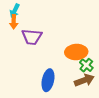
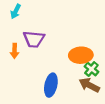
orange arrow: (14, 22) -> (15, 51), moved
brown arrow: (84, 80) -> (89, 85), turned -132

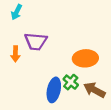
green cross: (91, 69) -> (71, 82), moved

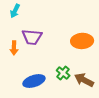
orange ellipse: (85, 58) -> (82, 41), moved
blue ellipse: (54, 90) -> (34, 81), moved, turned 60

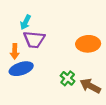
cyan arrow: (15, 11) -> (25, 22), moved
blue ellipse: (34, 81) -> (21, 69), moved

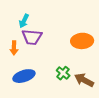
blue ellipse: (21, 69) -> (24, 76), moved

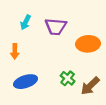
purple trapezoid: (32, 37) -> (56, 27), moved
brown arrow: (84, 80) -> (90, 86), turned -72

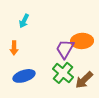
purple trapezoid: (56, 27) -> (65, 49), moved, turned 115
green cross: (68, 78) -> (63, 73), size x1.5

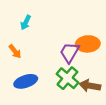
orange arrow: (14, 48) -> (15, 51), turned -40
brown arrow: (84, 80) -> (90, 86), turned 54

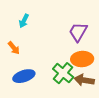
orange ellipse: (88, 44) -> (82, 59), moved
purple trapezoid: (70, 52) -> (78, 32), moved

